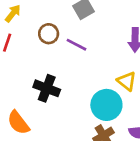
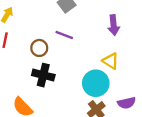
brown circle: (49, 34) -> (39, 48), moved

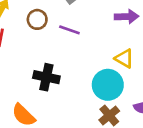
purple arrow: (114, 25) -> (127, 17), turned -84
brown circle: (39, 48) -> (37, 19), moved

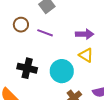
purple arrow: (127, 17) -> (85, 34), moved
cyan circle: (108, 85) -> (62, 71), moved

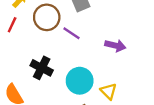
brown circle: (21, 25) -> (47, 17), size x1.5
yellow triangle: (86, 55) -> (109, 91), moved

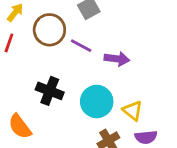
purple arrow: (115, 46) -> (117, 59), moved

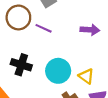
purple arrow: (117, 59) -> (90, 30), moved

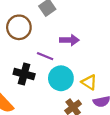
purple line: (44, 28) -> (45, 56), moved
purple arrow: (90, 30) -> (69, 40), moved

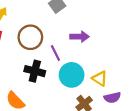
brown circle: (19, 27) -> (30, 37), moved
purple line: (45, 56) -> (55, 53), turned 42

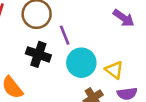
purple arrow: (80, 37) -> (124, 18), moved, turned 30

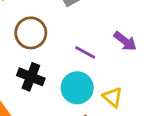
purple line: (65, 35) -> (85, 52), moved, turned -42

